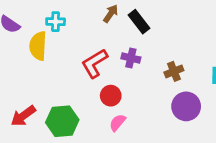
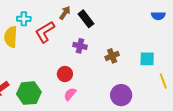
red L-shape: (95, 63) -> (45, 32), moved
purple circle: (186, 106) -> (121, 95), moved

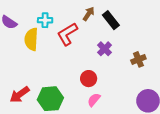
purple cross: (80, 46) -> (105, 49), turned 32

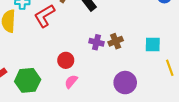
purple cross: (105, 49) -> (97, 42), moved, turned -32

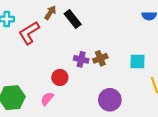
red circle: (66, 60) -> (60, 77), moved
pink semicircle: (71, 82) -> (47, 99), moved

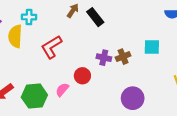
red L-shape: (29, 33) -> (51, 47), moved
cyan square: (137, 62) -> (152, 47), moved
pink semicircle: (47, 99) -> (62, 90), moved

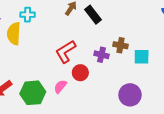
red L-shape: (51, 47) -> (66, 52), moved
cyan square: (152, 47) -> (142, 57), moved
brown cross: (123, 57) -> (120, 45), moved, turned 32

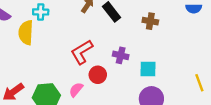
brown cross: (120, 45) -> (150, 21), moved
cyan square: (142, 57) -> (148, 69), moved

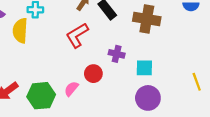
brown cross: (150, 21) -> (147, 19), size x1.6
red L-shape: (82, 52) -> (77, 35), moved

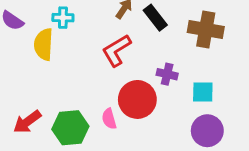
red circle: (93, 74) -> (137, 99), size x1.6
pink semicircle: (71, 89) -> (109, 119), turned -56

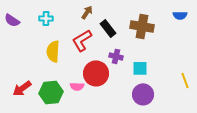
black rectangle: (155, 18) -> (108, 28), moved
yellow semicircle: (44, 44) -> (53, 51), moved
pink semicircle: (109, 119) -> (77, 86), turned -72

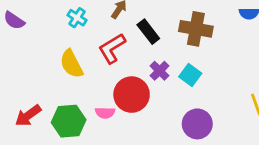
cyan cross: (46, 18) -> (77, 18), moved, turned 32
yellow semicircle: (53, 51) -> (71, 64), turned -30
purple cross: (116, 56) -> (160, 71), turned 32
cyan square: (140, 68) -> (190, 75), moved, turned 35

